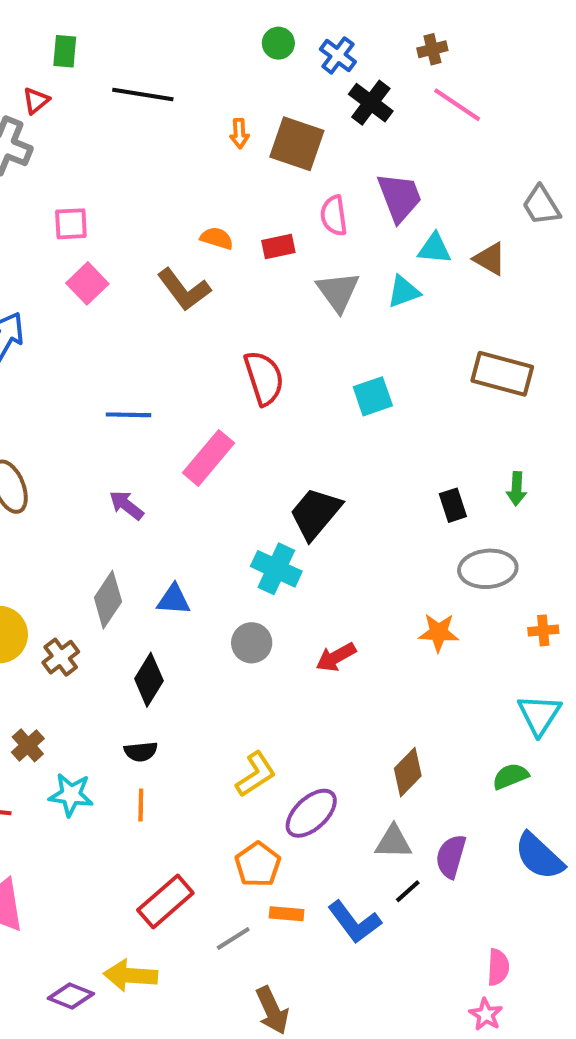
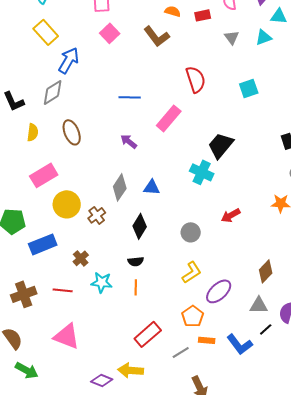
gray triangle: (338, 292) -> (232, 37), size x0.7
gray circle: (252, 643) -> (191, 232), moved

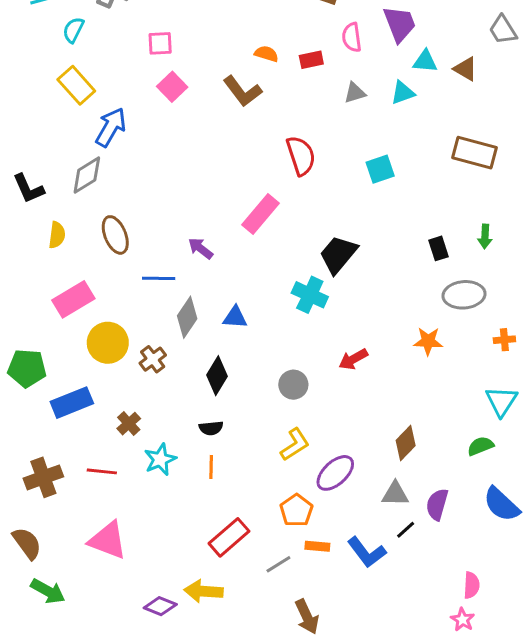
gray triangle: (232, 37) -> (355, 93), turned 49
blue line: (130, 97) -> (159, 278), moved
cyan star: (102, 282) -> (160, 459), turned -30

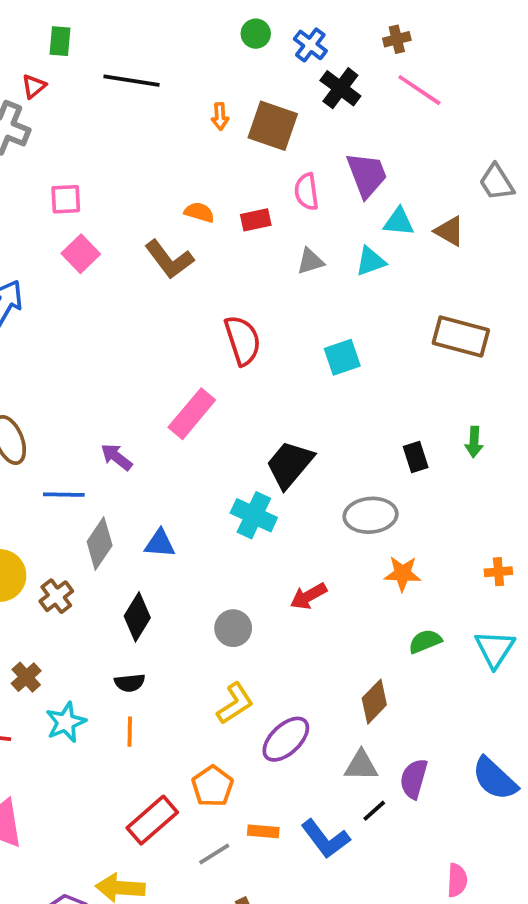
gray ellipse: (464, 295) -> (371, 515), moved
green semicircle: (480, 446) -> (425, 641), moved
orange pentagon: (296, 510) -> (212, 786), moved

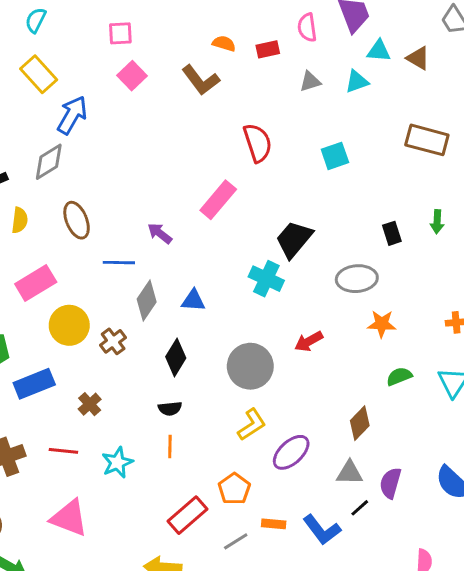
gray circle: (233, 628) -> (250, 366), size x1.6
cyan star: (66, 722) -> (117, 463), moved

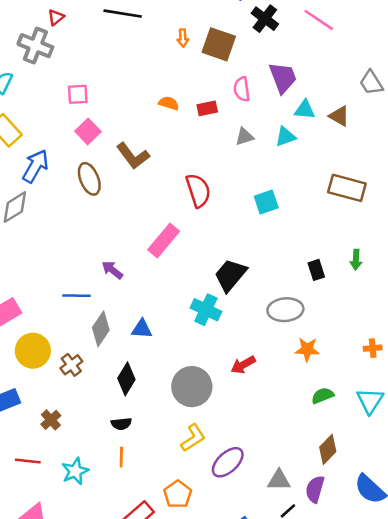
brown L-shape: (201, 80) -> (133, 156), moved
brown ellipse: (77, 220) -> (89, 179), moved
brown diamond: (360, 423) -> (328, 449), moved

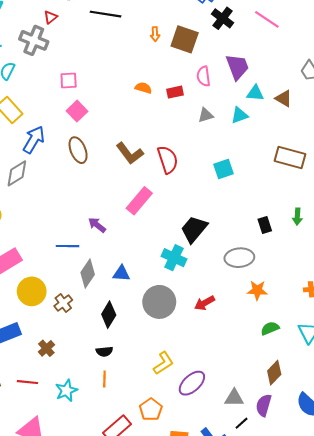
brown L-shape: (133, 156) -> (130, 153), moved
gray circle: (192, 387) -> (159, 302), moved

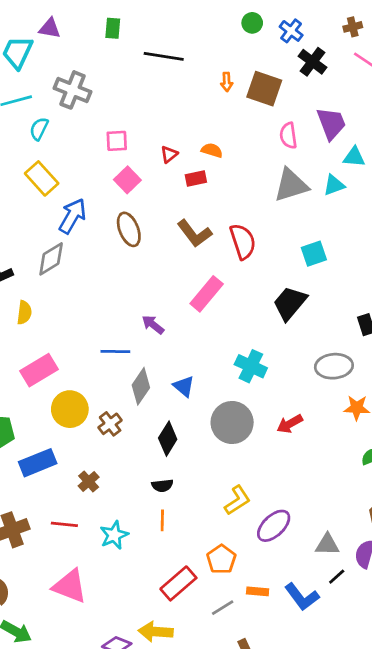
red triangle: (51, 17) -> (169, 154), moved
red rectangle: (175, 92) -> (196, 178), moved
gray triangle: (206, 115) -> (291, 185), size x1.8
black trapezoid: (194, 229) -> (290, 303), moved
blue triangle: (121, 273) -> (184, 386), turned 36

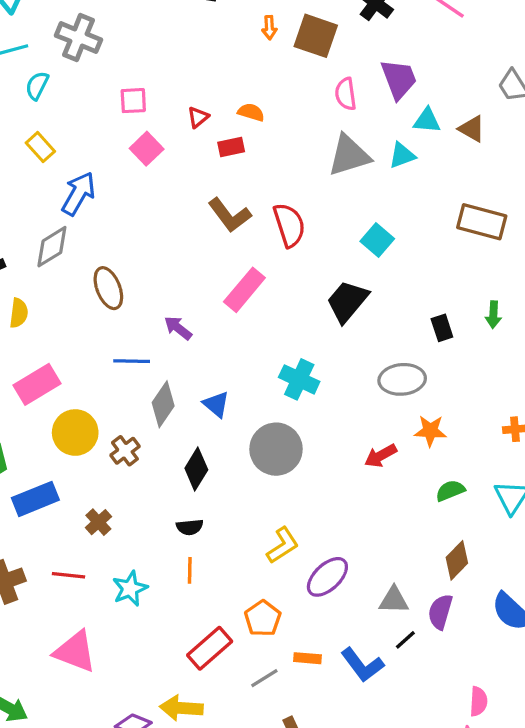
yellow rectangle: (42, 178) -> (40, 147), size x0.7
brown ellipse: (129, 229) -> (108, 288), moved
cyan square: (314, 254) -> (377, 240), turned -30
red arrow: (290, 424) -> (381, 456), moved

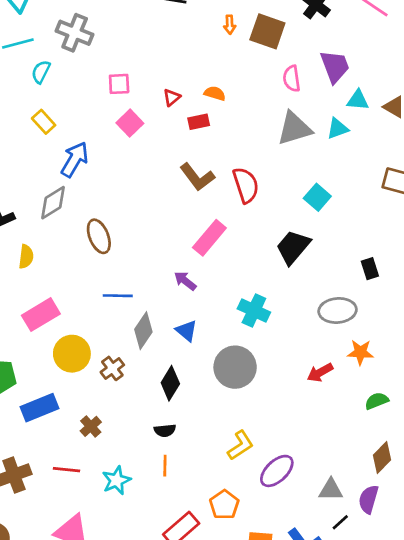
purple arrow: (178, 328) -> (185, 281), moved

